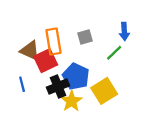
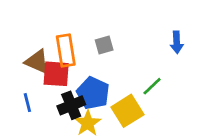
blue arrow: (124, 31) -> (177, 42), moved
green line: (114, 53) -> (152, 86), moved
red square: (46, 61) -> (56, 74), turned 30

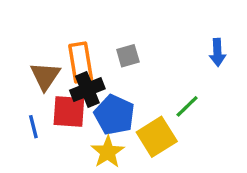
brown triangle: (37, 61) -> (45, 76), turned 40
red square: (56, 74) -> (69, 111), moved
black cross: (71, 105) -> (87, 90), moved

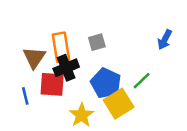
blue arrow: (217, 52) -> (165, 40), turned 30
blue pentagon: (114, 115) -> (106, 83), moved

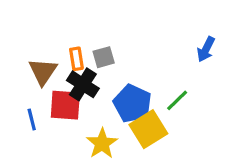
gray square: (97, 42) -> (104, 57), moved
orange rectangle: (61, 47) -> (76, 59), size x0.6
black cross: (66, 68) -> (83, 84), turned -35

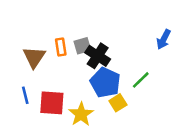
black cross: (83, 84) -> (98, 56), moved
red square: (65, 105) -> (52, 103), moved
yellow square: (148, 129) -> (118, 103), size x0.6

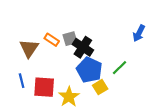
orange rectangle: (61, 47) -> (52, 40), turned -48

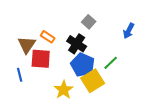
gray square: (70, 39) -> (89, 22), moved, turned -32
red square: (44, 87) -> (41, 59), moved
yellow square: (100, 87) -> (93, 81), size x1.6

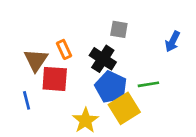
gray square: (89, 22) -> (119, 29), turned -32
orange rectangle: (48, 37) -> (64, 49), turned 32
green line: (111, 63) -> (148, 84), turned 35

